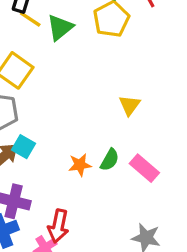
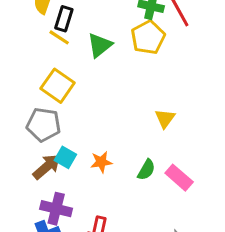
yellow line: (30, 19) -> (59, 37), moved
orange star: (80, 165) -> (101, 162), moved

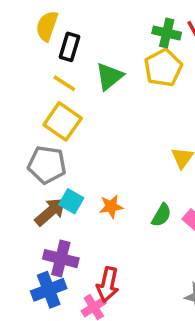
yellow line: (59, 37) -> (64, 83), moved

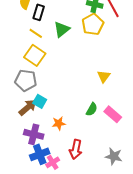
orange star: (111, 206) -> (59, 123), moved
red arrow: (108, 285) -> (76, 149), moved
blue cross: (49, 290) -> (40, 154), moved

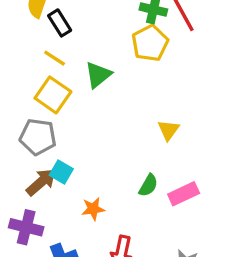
black rectangle: (39, 12) -> (60, 23), turned -49
green triangle: (62, 29) -> (98, 75), moved
pink rectangle: (113, 114) -> (184, 194), turned -66
purple cross: (34, 134) -> (26, 227), moved

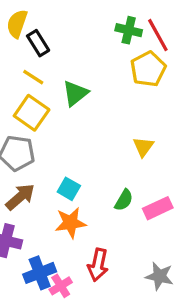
yellow pentagon: (150, 43) -> (148, 69), moved
cyan square: (61, 172) -> (69, 189), moved
orange star: (93, 209) -> (70, 223), size x1.4

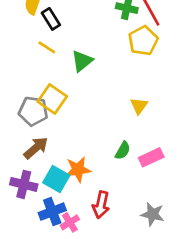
yellow square: (32, 113) -> (52, 99), moved
cyan square: (69, 189) -> (56, 179), moved, size x1.4

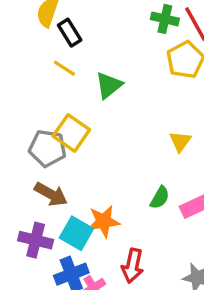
brown arrow: (36, 148) -> (51, 194), turned 70

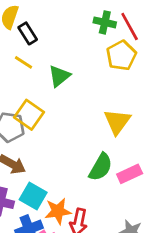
yellow triangle: (180, 141) -> (117, 122), size x1.5
green semicircle: (160, 198) -> (101, 167), size x1.5
orange star: (104, 221) -> (58, 211), moved

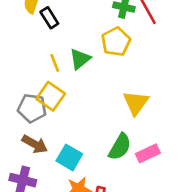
yellow pentagon: (121, 55) -> (116, 42), moved
yellow line: (23, 62) -> (55, 63), moved, turned 36
cyan square: (33, 196) -> (69, 157), moved

